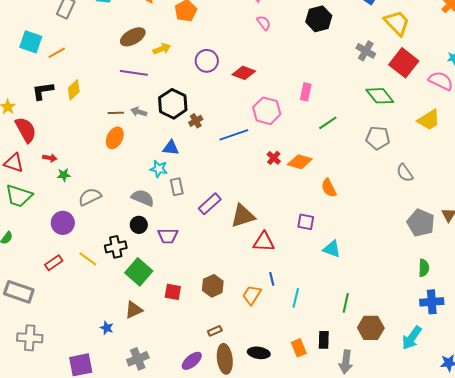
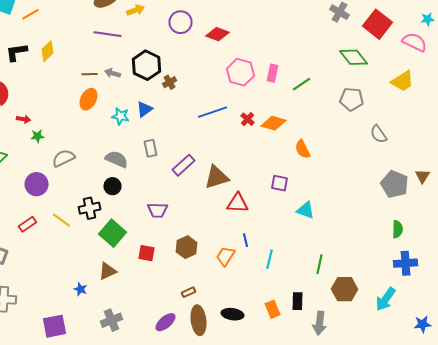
pink rectangle: (306, 92) -> (272, 73), moved
blue line: (234, 135) -> (212, 112), moved
blue triangle: (171, 148) -> (144, 109), turned -42
cyan star: (159, 169) -> (120, 116), moved
purple trapezoid: (168, 236) -> (158, 210), moved

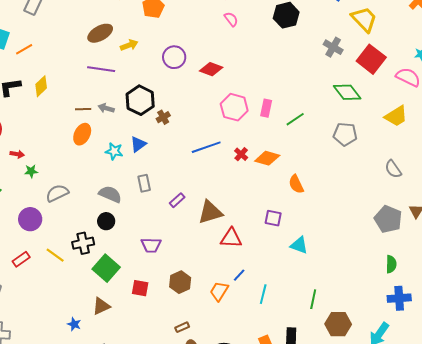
gray semicircle: (378, 134) -> (393, 169), moved
purple rectangle: (184, 165) -> (177, 200), size x0.7
blue line: (246, 240) -> (239, 275), turned 56

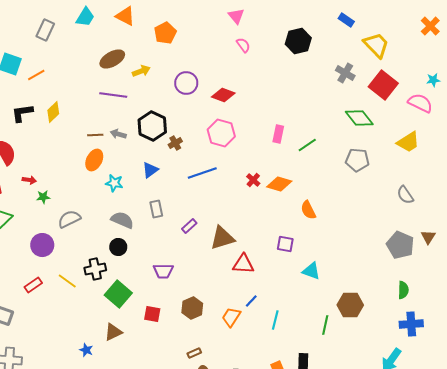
pink hexagon: (234, 107) -> (221, 133), moved
blue line: (206, 147) -> (202, 173), moved
cyan star: (114, 151) -> (114, 183), moved
brown hexagon: (338, 324) -> (350, 305), moved

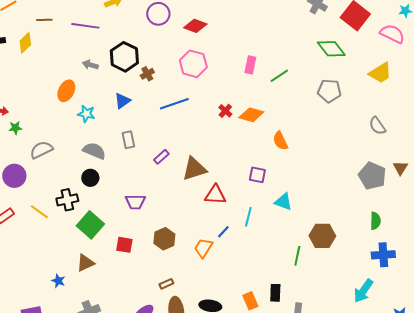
brown line: (95, 135) -> (44, 20), moved
cyan line: (275, 320) -> (248, 217), moved

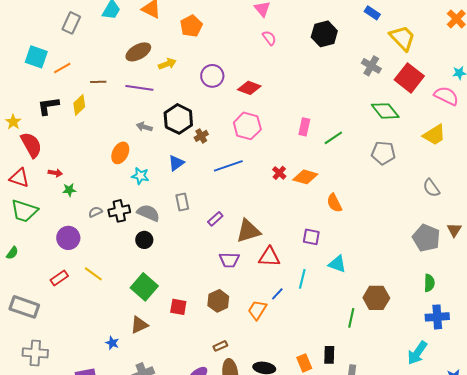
gray semicircle: (41, 150) -> (95, 212), size x0.6
black cross: (67, 200) -> (119, 211), moved
purple trapezoid: (135, 202) -> (229, 260), moved

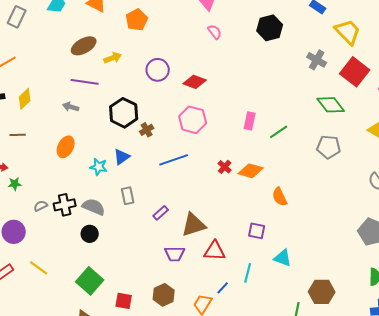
brown line: (98, 82) -> (18, 135), moved
gray arrow: (144, 127) -> (71, 107), moved
cyan star: (140, 176) -> (99, 167), moved

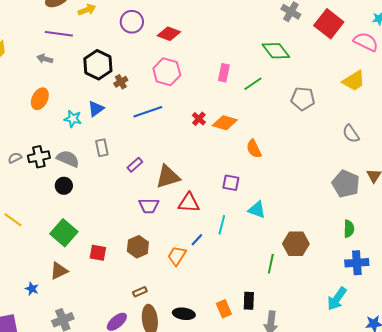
green diamond: (331, 105) -> (276, 51), moved

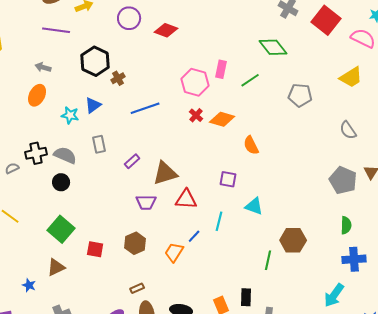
gray arrow: (45, 59) -> (43, 67), moved
pink hexagon: (167, 72) -> (195, 82), moved
gray semicircle: (15, 158) -> (12, 168), moved

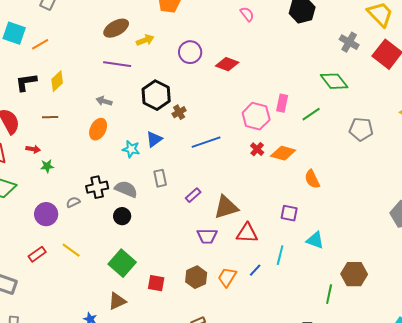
orange trapezoid: (174, 252) -> (227, 277), moved

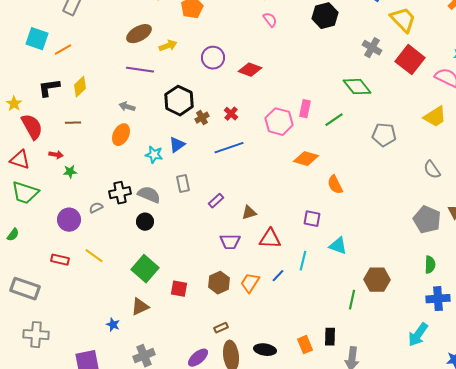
red cross: (257, 149) -> (231, 114), moved
brown triangle: (226, 207) -> (249, 213), size x0.6
red rectangle: (37, 254) -> (60, 260), turned 48

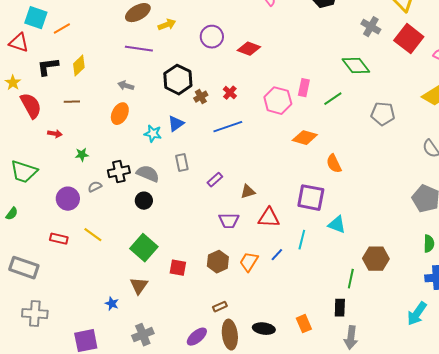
red triangle: (20, 160) -> (19, 43), moved
green star: (70, 172) -> (82, 155), moved
purple square: (312, 219) -> (311, 198), size x1.6
brown triangle: (140, 307) -> (139, 286), turned -30
black rectangle: (330, 337) -> (340, 308), moved

